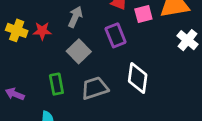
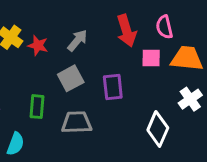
purple rectangle: (116, 35) -> (113, 87), moved
white diamond: (138, 78) -> (158, 129), moved

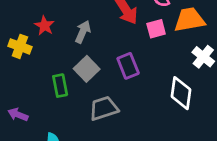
red star: (38, 45) -> (44, 26), moved, turned 30
green rectangle: (37, 107) -> (60, 86), moved

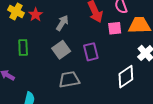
yellow cross: (20, 46) -> (16, 11), moved
green rectangle: (60, 86) -> (23, 47), moved
white diamond: (181, 93) -> (126, 77), turned 40

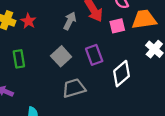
gray arrow: (62, 23) -> (70, 21), moved
white diamond: (126, 77) -> (122, 74), moved

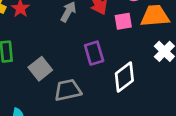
gray square: (61, 56) -> (40, 69), moved

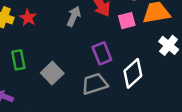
gray trapezoid: (68, 90) -> (95, 84), moved

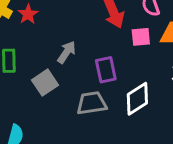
gray arrow: (74, 16) -> (67, 52), moved

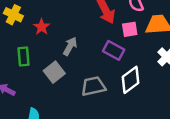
red star: (28, 14) -> (42, 27), moved
purple rectangle: (106, 70) -> (114, 50), moved, turned -45

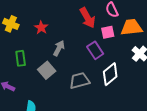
red star: (42, 27) -> (41, 28), moved
purple rectangle: (114, 50) -> (95, 50), turned 30

